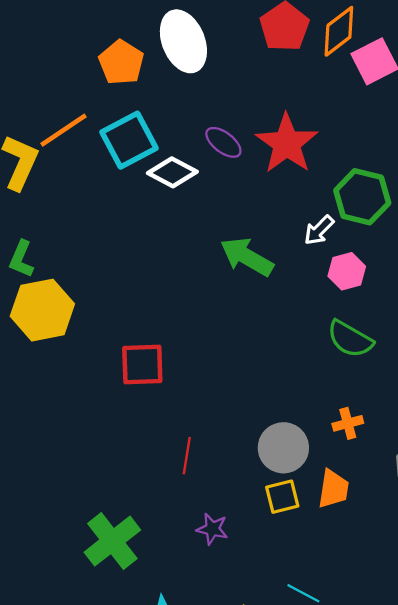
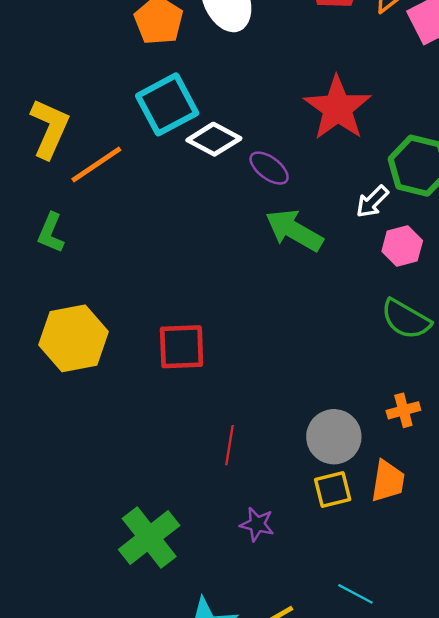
orange line: (63, 130) -> (96, 164), moved
purple ellipse: (223, 142) -> (269, 168), moved
yellow hexagon: (42, 310) -> (74, 338), moved

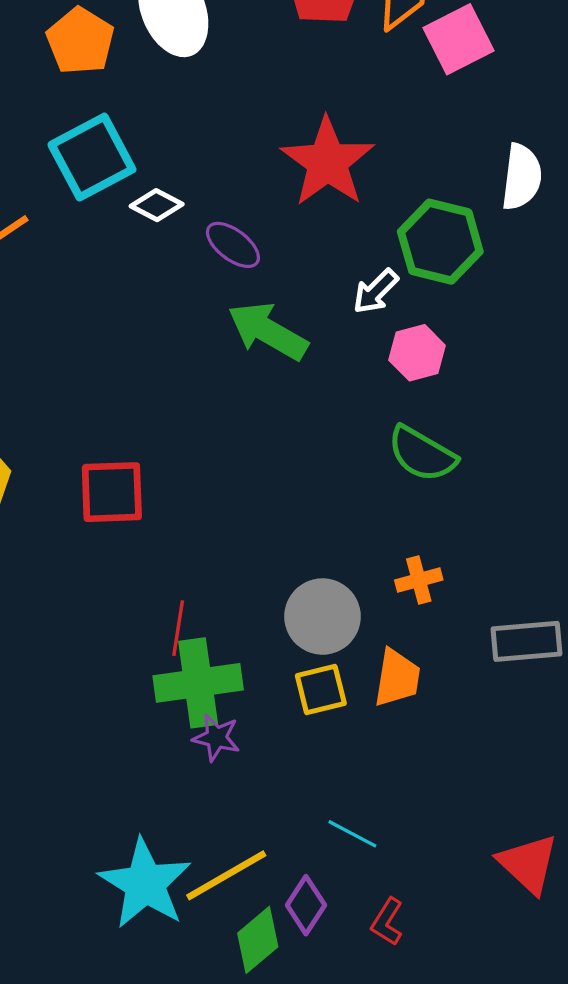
white diamond: (214, 139) -> (157, 205), size x0.7
green cross: (149, 537) -> (198, 683), moved, turned 30

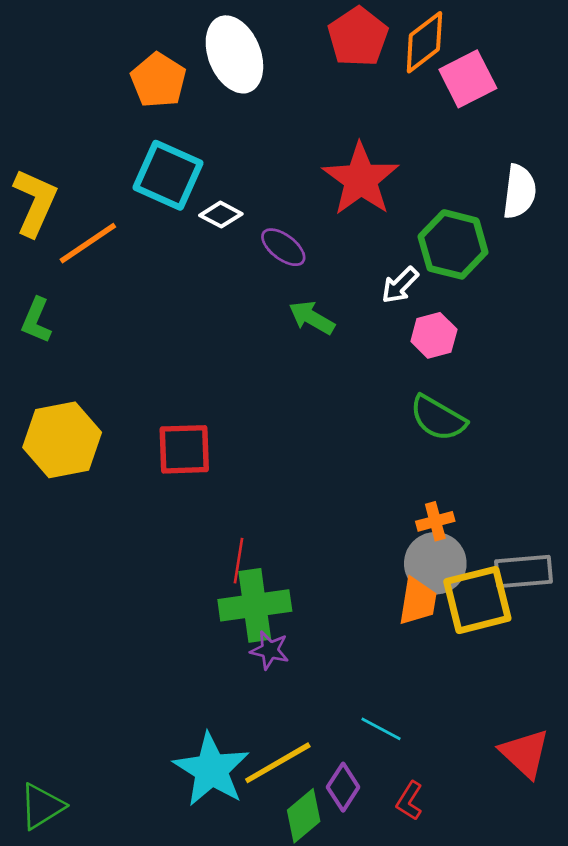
cyan square: (92, 157) -> (168, 175), turned -38
green arrow: (268, 331) -> (312, 318), size x0.7
gray circle: (323, 617) -> (435, 563), moved
yellow square: (321, 689) -> (477, 600), moved, size x1.6

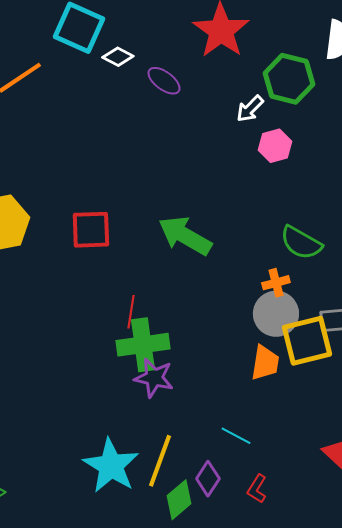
green arrow: (312, 318) -> (185, 236), moved, size x1.6
green semicircle: (438, 418) -> (301, 243), moved
orange trapezoid: (418, 601) -> (265, 363), moved
purple star: (270, 650) -> (154, 378), size x1.4
yellow line: (278, 763) -> (160, 461), turned -40

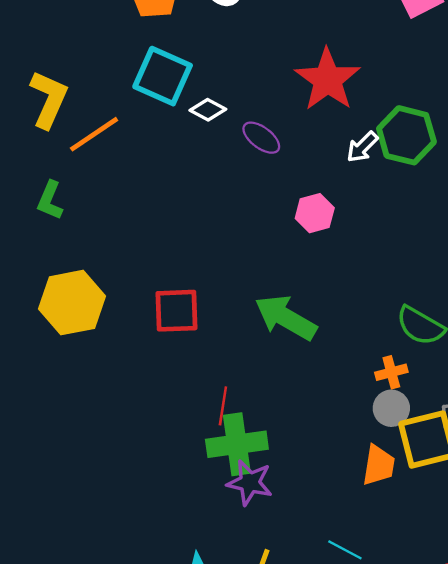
white arrow: (250, 109) -> (362, 147), moved
pink hexagon: (275, 146) -> (315, 213), moved
gray circle: (276, 314) -> (391, 408), size x0.7

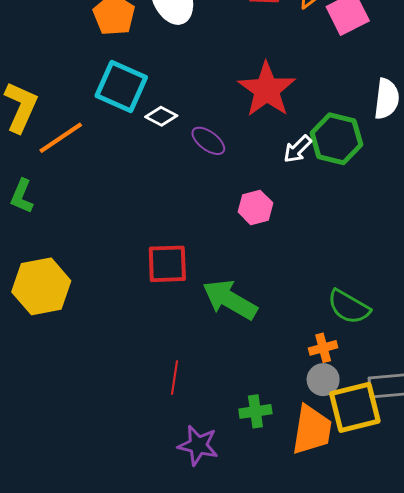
red square: (177, 311) -> (167, 264), moved
green cross: (237, 444) -> (255, 411), moved, size x0.6
orange trapezoid: (379, 465) -> (312, 430), size x1.4

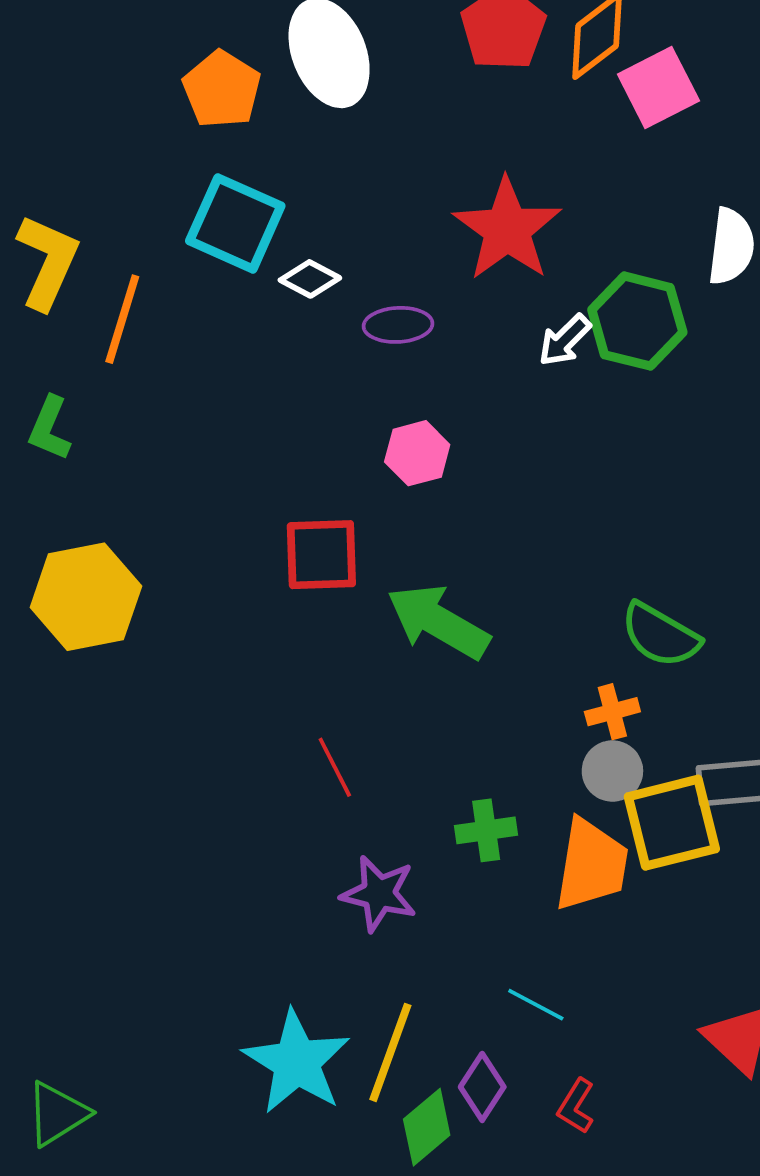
orange line: (61, 138) -> (122, 319), turned -39
purple ellipse: (208, 141) -> (398, 325), turned -40
pink hexagon: (255, 207) -> (417, 453), moved
red line: (175, 378) -> (335, 767), turned -36

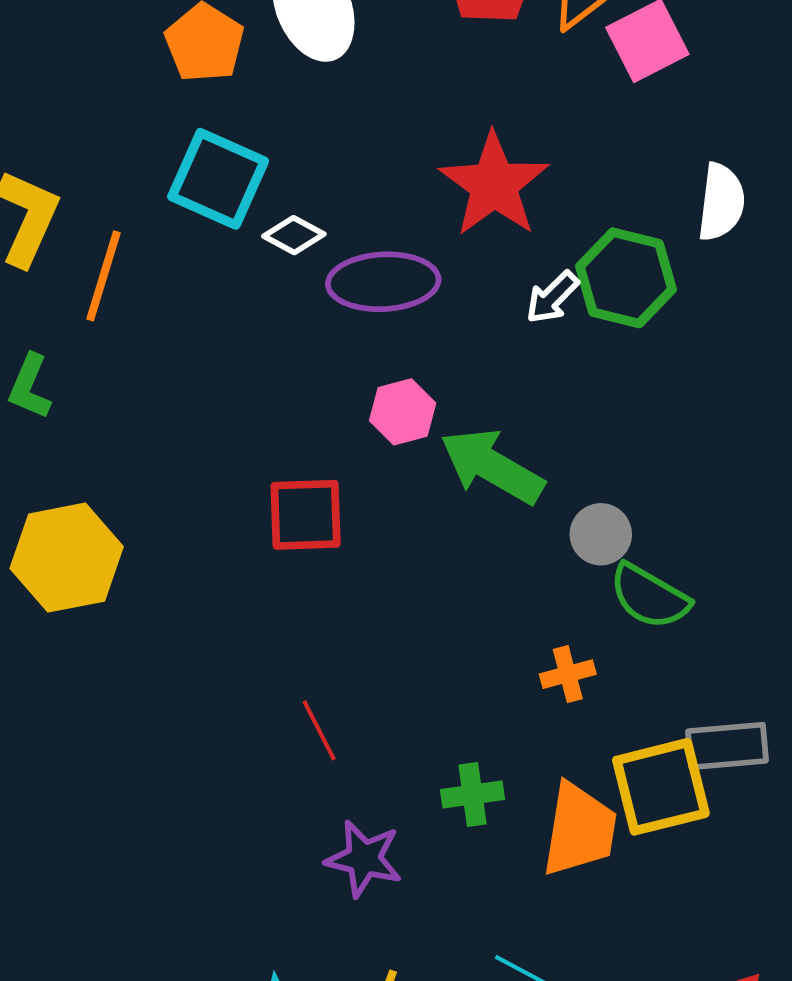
purple ellipse: (398, 325) -> (383, 282), size x1.6
green arrow: (438, 622) -> (492, 466), moved
orange cross: (612, 712) -> (568, 674), moved
gray circle: (612, 771) -> (601, 534), moved

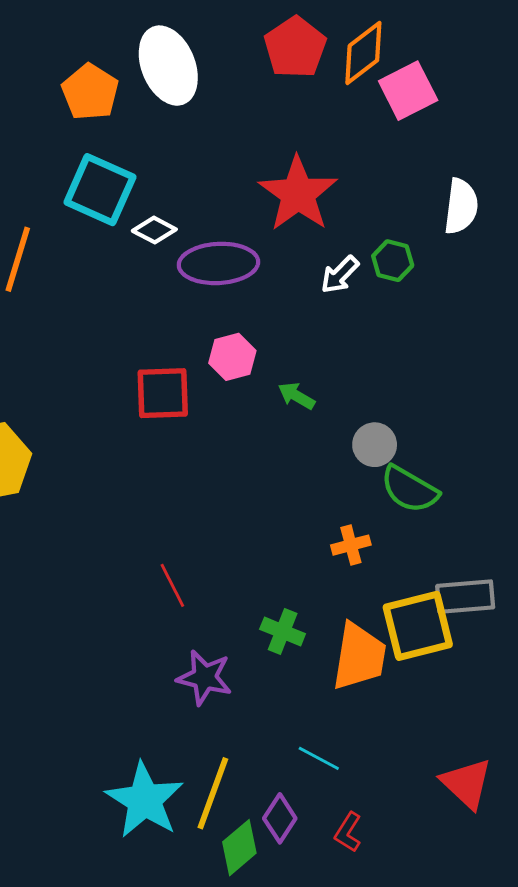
green hexagon: (626, 278) -> (393, 261), size x0.6
green arrow: (492, 466) -> (297, 396), size x0.5
red square: (306, 515) -> (163, 393), moved
green cross: (473, 795) -> (283, 631), turned 30

